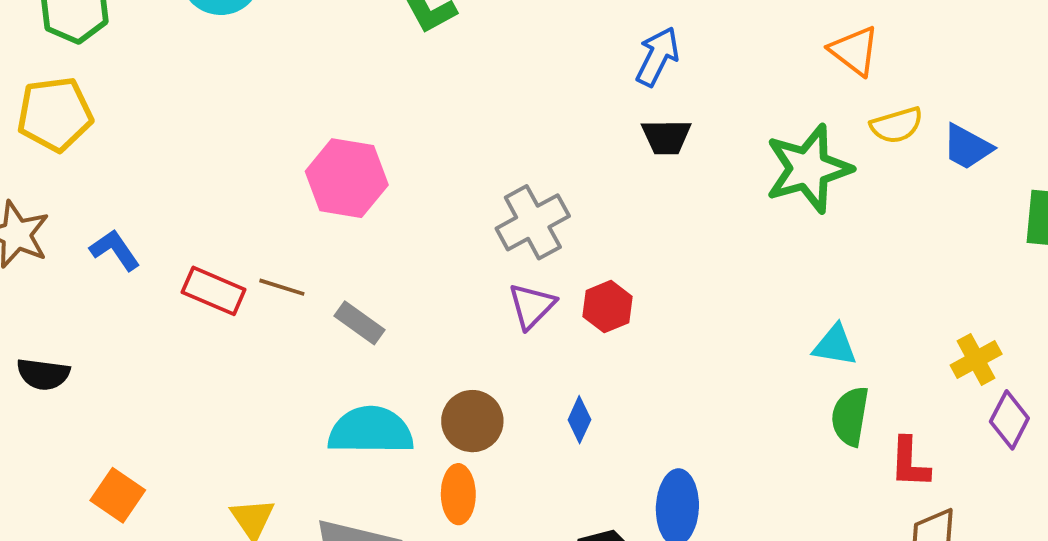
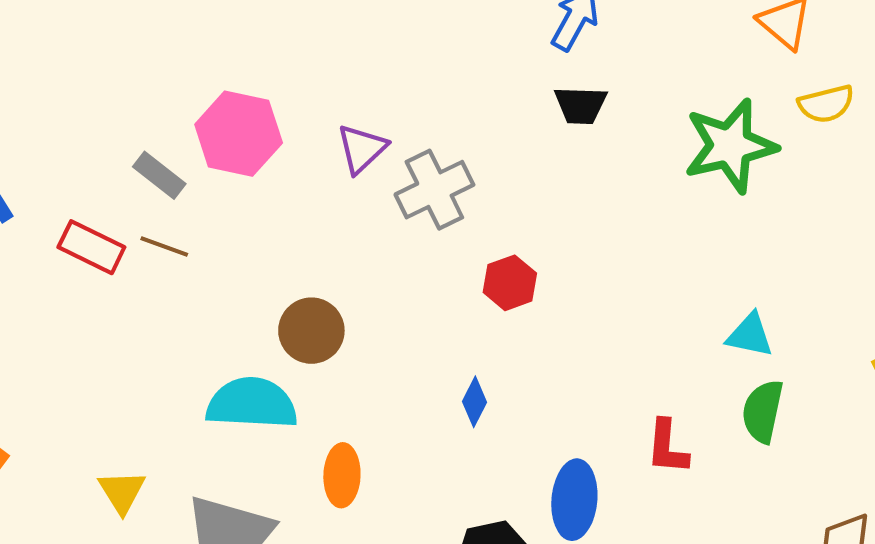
purple triangle: (532, 306) -> (362, 149), moved
gray rectangle: (360, 323) -> (159, 175), moved
brown circle: (472, 421) -> (311, 331), moved
red L-shape: (910, 463) -> (667, 447), moved

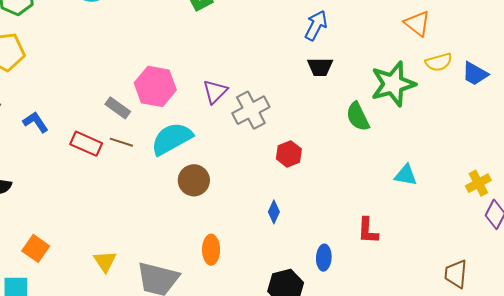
cyan semicircle: (252, 403) -> (172, 139), moved, turned -30
green semicircle: (763, 411) -> (358, 117), moved, turned -36
blue ellipse: (574, 500) -> (324, 258), size x0.7

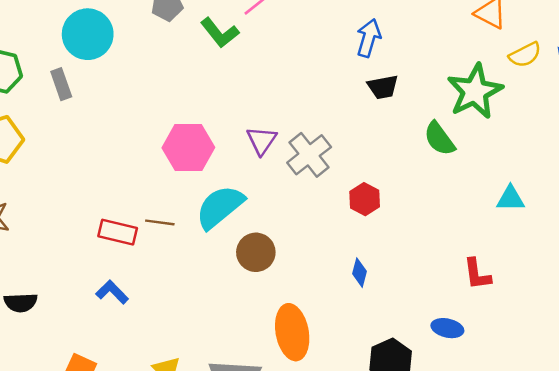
gray rectangle: (118, 108) -> (61, 84), moved, turned 45
blue L-shape: (36, 122) -> (112, 292), moved
orange ellipse: (211, 250) -> (292, 332), size x1.5
blue ellipse: (324, 258) -> (447, 328), moved, turned -70

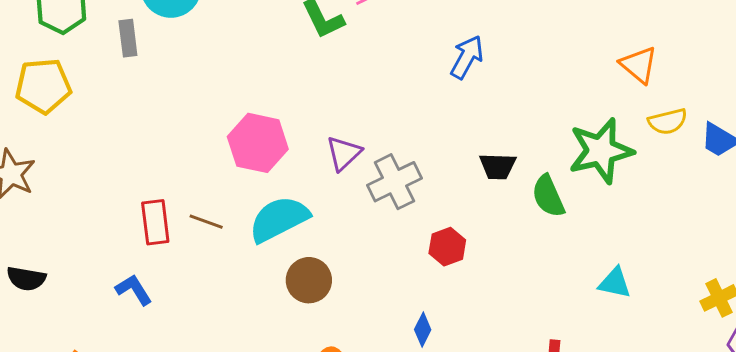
blue arrow: (369, 38) -> (467, 57), moved
black trapezoid: (383, 87) -> (498, 166), moved
red rectangle: (118, 232) -> (155, 222), turned 57

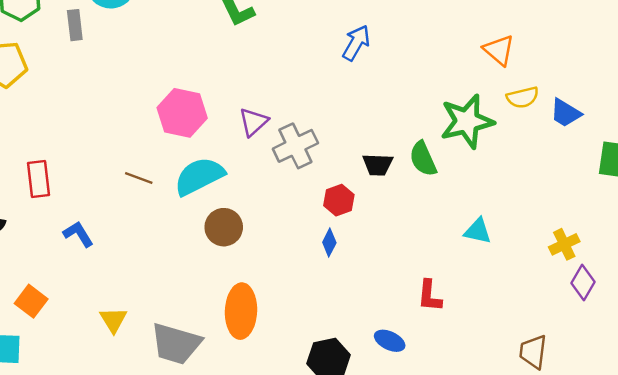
black trapezoid: (498, 166) -> (378, 165), moved
red rectangle: (155, 222) -> (39, 179), moved
blue diamond: (423, 330) -> (329, 242), moved

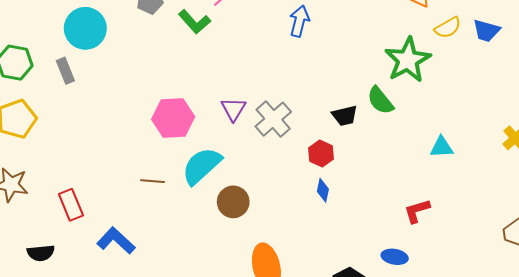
blue L-shape: (78, 234) -> (116, 241), size x1.4
red L-shape: (430, 296) -> (417, 211), turned 84

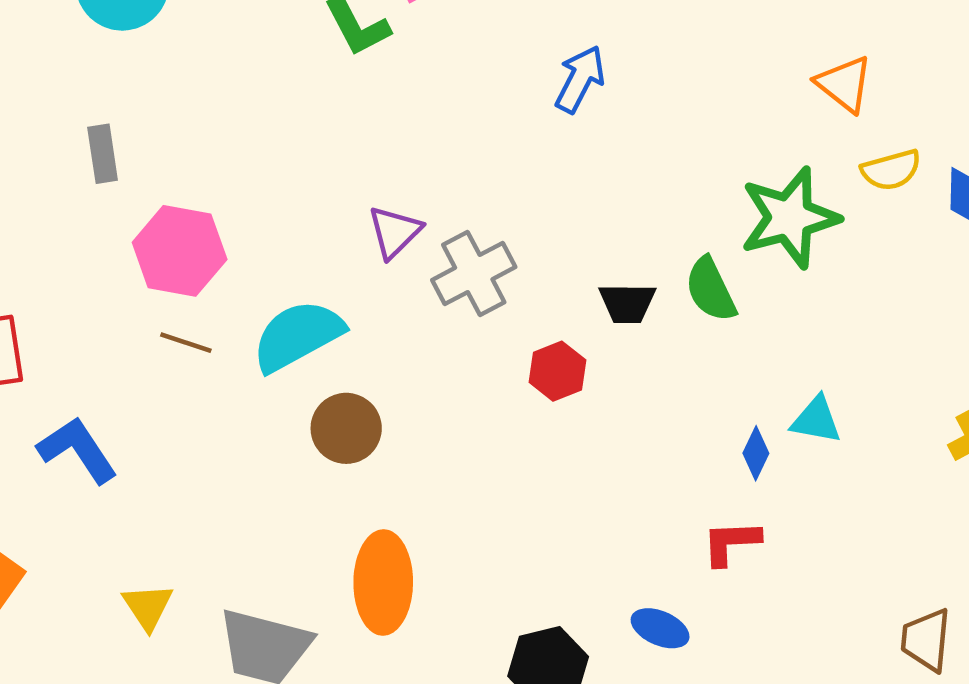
gray rectangle: (65, 71) -> (103, 154), moved
pink hexagon: (173, 118) -> (180, 251), moved
blue diamond: (323, 190) -> (756, 453), moved

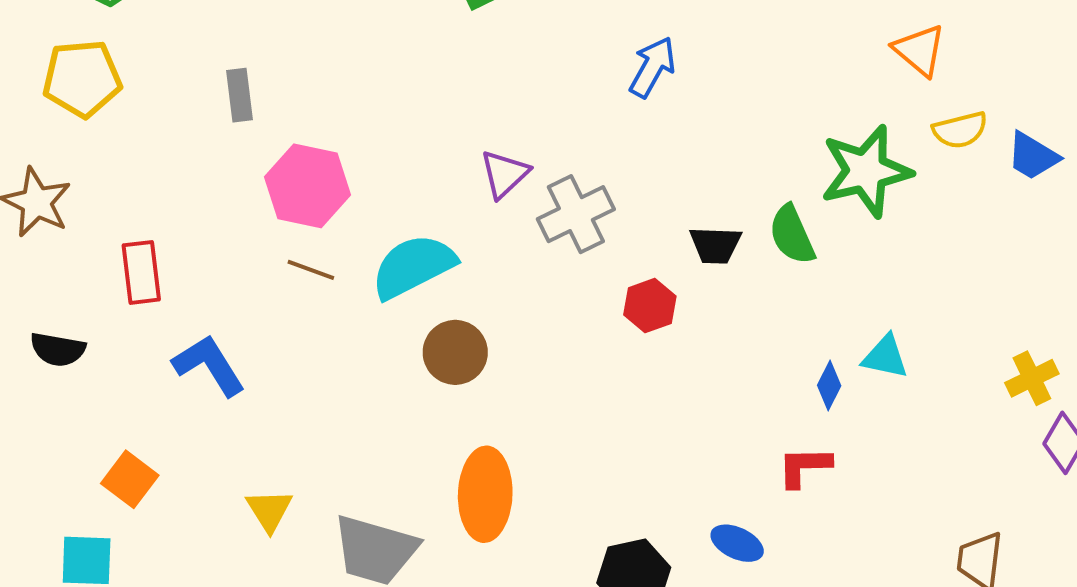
blue arrow: (580, 79) -> (652, 67), moved

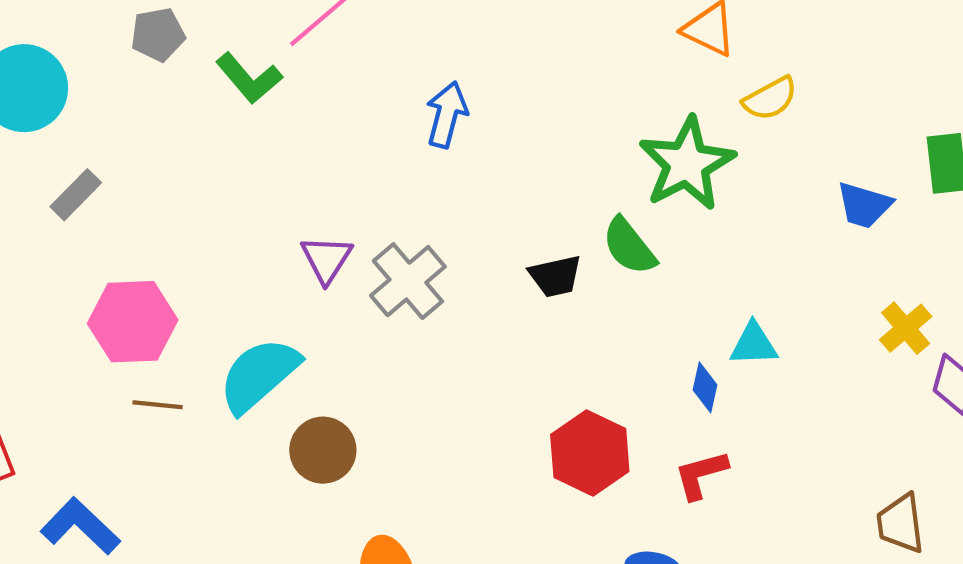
gray rectangle: (239, 95) -> (76, 195), moved, turned 66
blue trapezoid: (1033, 156) -> (864, 205), moved
red hexagon: (650, 306) -> (590, 453), moved, size x1.5

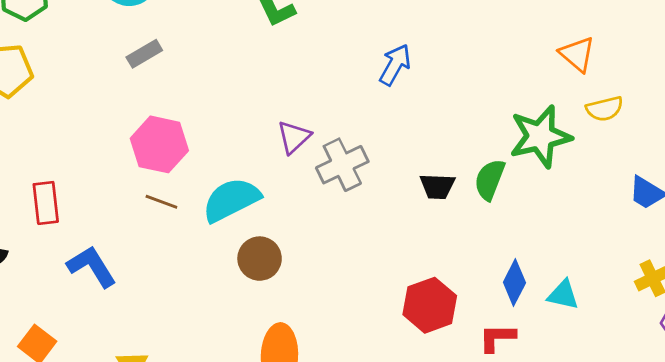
green semicircle: (629, 246) -> (490, 180), turned 45
cyan triangle: (754, 344) -> (563, 295), moved
blue diamond: (705, 387) -> (514, 283), size x1.4

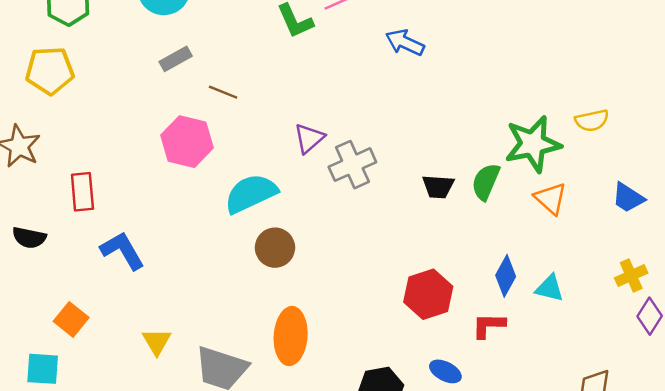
orange triangle: (577, 54) -> (551, 198), moved
blue arrow: (395, 65) -> (405, 43), moved, turned -96
brown line: (161, 202) -> (223, 92), moved

